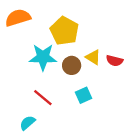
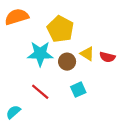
cyan semicircle: (27, 123) -> (13, 112), moved

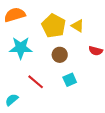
cyan star: (40, 54) -> (21, 48), moved
yellow triangle: (87, 54) -> (78, 26), moved

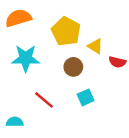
yellow triangle: (78, 26) -> (95, 46), moved
cyan semicircle: (12, 100) -> (15, 122), turned 40

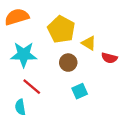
red line: (44, 100) -> (32, 87), moved
cyan semicircle: (15, 122) -> (20, 107), moved, turned -98

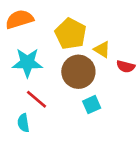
brown circle: (68, 63) -> (78, 72), size x1.6

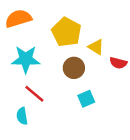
brown circle: (78, 72) -> (74, 68), size x0.7

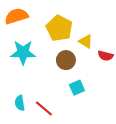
red line: (34, 94) -> (44, 108), moved

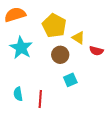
cyan star: (23, 52) -> (21, 48), turned 30
red line: (44, 108) -> (40, 99), turned 54

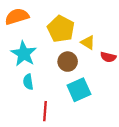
cyan square: (70, 80) -> (79, 90), size x1.5
cyan semicircle: (18, 94) -> (28, 82), moved

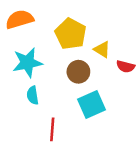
cyan star: (24, 54) -> (27, 63), turned 30

